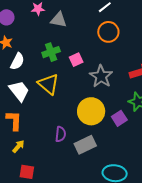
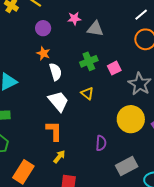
white semicircle: (17, 61) -> (55, 72), turned -42
yellow triangle: (48, 84) -> (87, 93), size x0.6
gray rectangle: (85, 145) -> (127, 166), moved

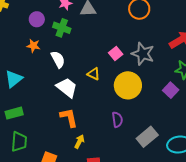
orange star: (43, 53) -> (33, 46), moved
green cross: (89, 61) -> (62, 28), moved, turned -36
pink square: (114, 68) -> (116, 53), moved
yellow circle: (131, 119) -> (128, 85), moved

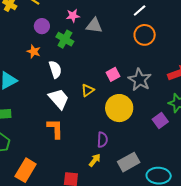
yellow triangle: (94, 74) -> (88, 90), turned 48
yellow arrow: (79, 142) -> (95, 160), moved

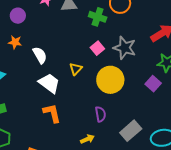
green cross: (65, 39) -> (98, 17), moved
yellow arrow: (95, 160) -> (87, 139), moved, turned 40

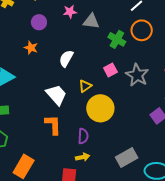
white semicircle: (40, 55) -> (66, 58), moved, turned -132
yellow circle: (110, 80) -> (100, 108), moved
purple semicircle: (100, 114) -> (83, 136), moved

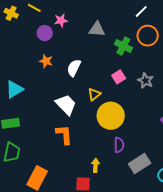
pink star: (70, 12) -> (61, 20), moved
orange star: (31, 48) -> (46, 61), moved
gray star: (137, 75) -> (146, 81), size x0.7
purple semicircle: (83, 136) -> (119, 145), moved
yellow arrow: (83, 157) -> (95, 165), turned -72

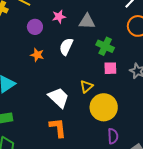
pink star: (61, 20) -> (59, 17), moved
green cross: (123, 46) -> (105, 46), moved
white semicircle: (74, 68) -> (66, 47), moved
pink square: (119, 77) -> (110, 68), turned 32

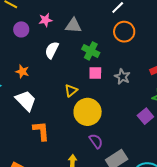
orange star: (37, 55) -> (22, 72), moved
white trapezoid: (59, 98) -> (26, 101), moved
purple semicircle: (113, 136) -> (96, 141), turned -35

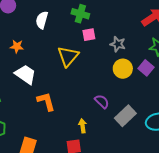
gray star: (122, 77) -> (118, 44), moved
yellow triangle: (71, 91) -> (68, 56), size x1.6
yellow circle: (88, 112) -> (123, 69), moved, size x0.7

